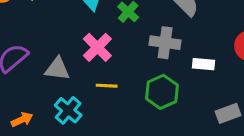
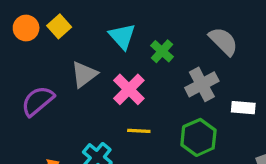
gray cross: (165, 43) -> (202, 84), turned -36
gray triangle: (57, 69) -> (84, 74), moved, turned -44

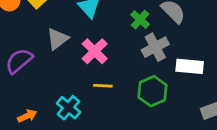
green cross: (162, 51) -> (140, 20), moved
white rectangle: (243, 108) -> (190, 66), size x1.4

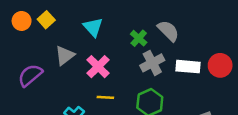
white rectangle: (190, 66) -> (188, 67), moved

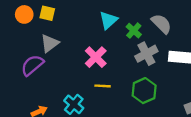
yellow square: (46, 20) -> (47, 13), turned -35
cyan triangle: (93, 27) -> (108, 20), moved, turned 30
gray triangle: (65, 55) -> (50, 43), moved

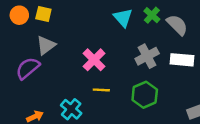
cyan triangle: (108, 20) -> (123, 18), moved, turned -30
gray semicircle: (161, 24) -> (177, 25), moved
green cross: (134, 31) -> (152, 15), moved

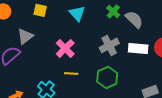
yellow square: (43, 14) -> (40, 10), moved
cyan triangle: (123, 18) -> (77, 13), moved

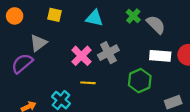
cyan triangle: (77, 13) -> (94, 18), turned -36
gray cross: (109, 45) -> (108, 53), moved
green hexagon: (107, 77) -> (140, 81), moved

